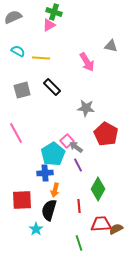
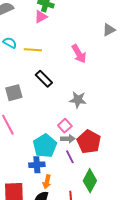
gray triangle: (111, 46) -> (109, 30), moved, turned -40
gray square: (22, 90) -> (14, 93), moved
red pentagon: (106, 134) -> (89, 142), moved
pink square: (67, 141) -> (65, 126), moved
gray arrow: (76, 147) -> (68, 139), turned 144

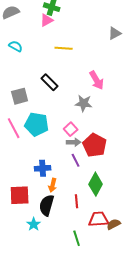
yellow line: (33, 50) -> (64, 48), moved
pink arrow: (79, 54) -> (97, 80), moved
cyan pentagon: (45, 146) -> (37, 124), moved, turned -30

